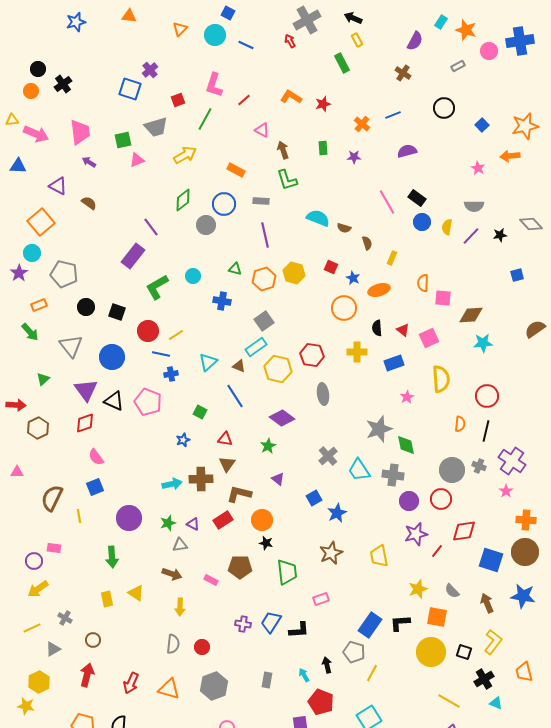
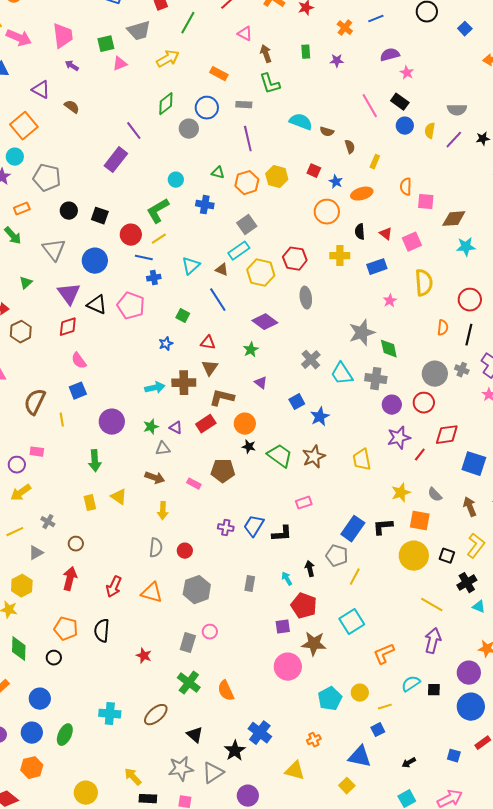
pink star: (478, 168) -> (407, 73), moved
green L-shape: (157, 287) -> (158, 211), moved
green trapezoid: (287, 572) -> (280, 456), moved, turned -48

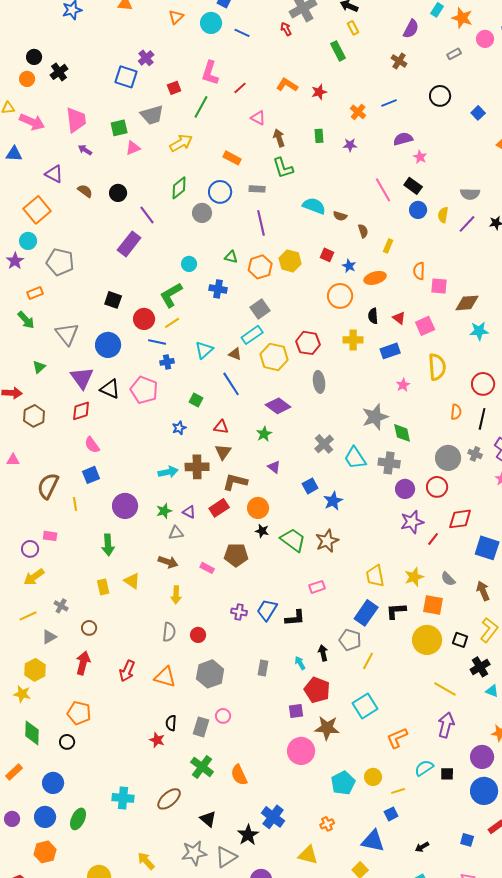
black circle: (69, 211) -> (118, 193), moved
yellow trapezoid: (362, 460) -> (375, 576), moved
black semicircle: (102, 631) -> (171, 723), moved, size x0.7

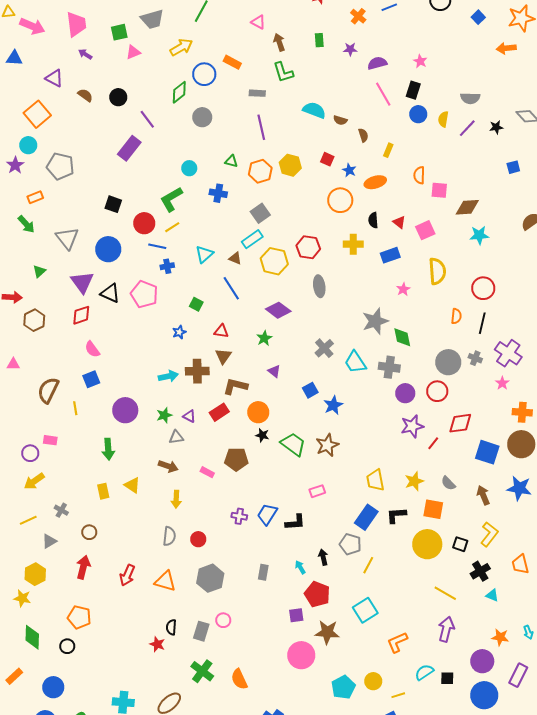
purple semicircle: (403, 139) -> (377, 63), moved
black rectangle: (413, 186) -> (413, 90), turned 72
blue circle: (220, 192) -> (204, 74), moved

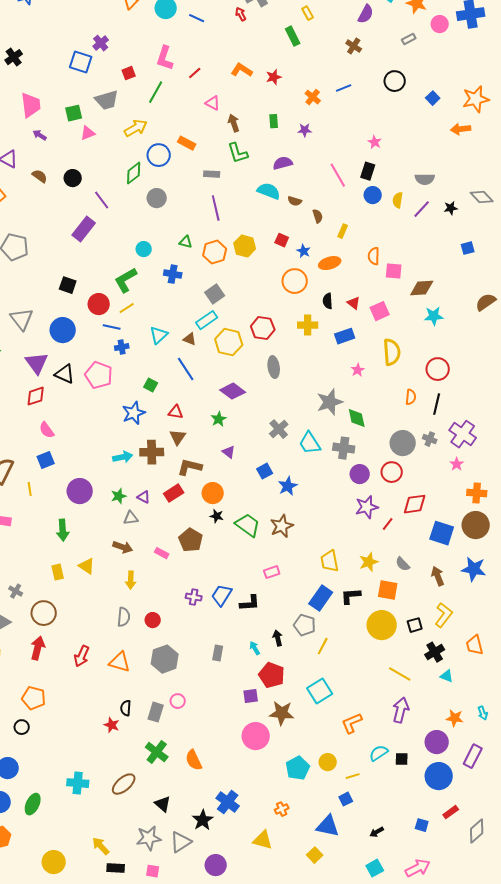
purple semicircle: (377, 63) -> (283, 163), moved
blue star: (179, 332) -> (134, 413), size x1.6
brown pentagon: (236, 459) -> (191, 540), turned 30
brown circle: (89, 532) -> (44, 613), size x1.6
black square: (460, 544) -> (415, 625), turned -35

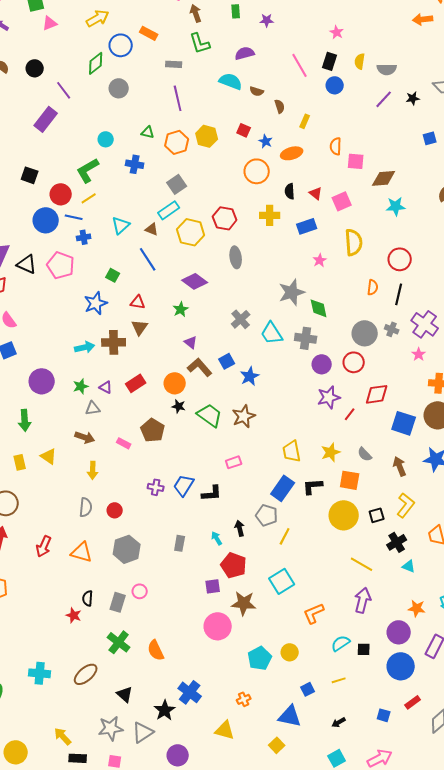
yellow semicircle: (398, 200) -> (360, 61), moved
blue circle: (63, 330) -> (46, 220), moved
brown L-shape: (190, 467) -> (200, 367), moved, turned 35
yellow line: (353, 776) -> (339, 680), moved

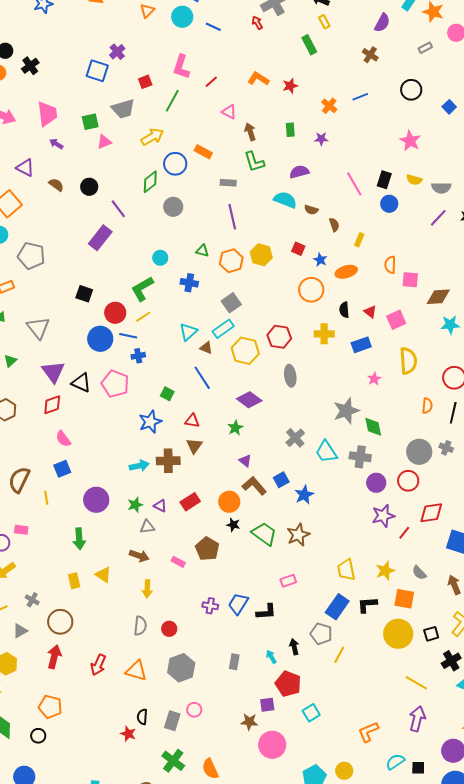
pink star: (337, 32) -> (410, 141), moved, size x1.5
yellow semicircle: (360, 61) -> (414, 180), turned -84
cyan triangle: (121, 225) -> (188, 332), moved
cyan square: (282, 581) -> (311, 713), moved, size x0.7
brown star: (244, 603) -> (249, 722), moved, size x0.7

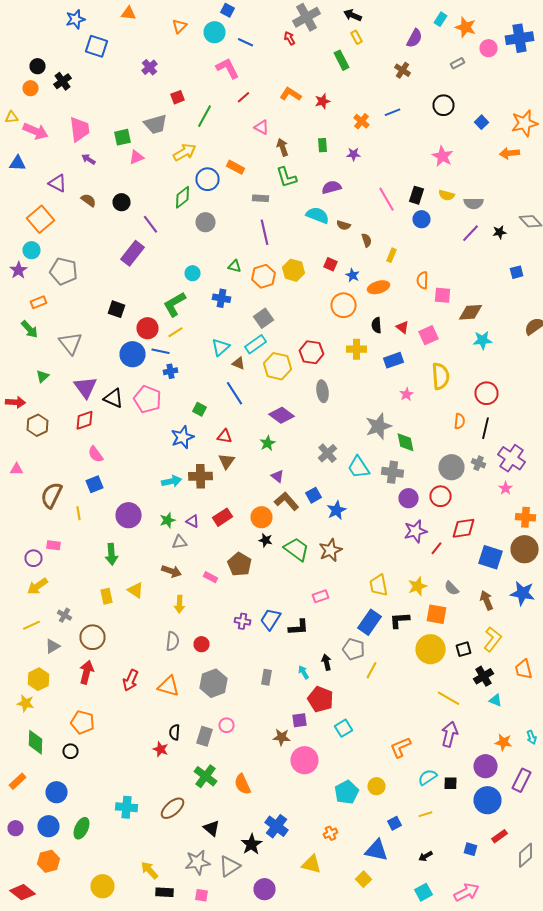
pink L-shape: (181, 67) -> (228, 68), moved, turned 135
blue square: (97, 71) -> (96, 46), moved

